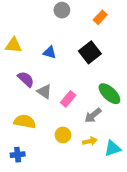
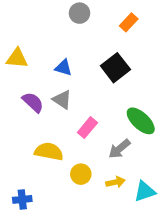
gray triangle: (44, 92) -> (62, 100), moved
yellow semicircle: (25, 122) -> (49, 152), moved

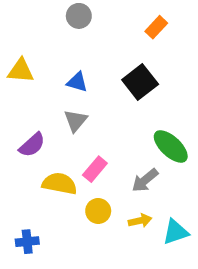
gray circle: (79, 13) -> (79, 16), moved
gray triangle: (62, 100) -> (76, 121), turned 36
purple semicircle: (33, 102) -> (32, 145), moved, turned 95
pink rectangle: (87, 128) -> (95, 169), moved

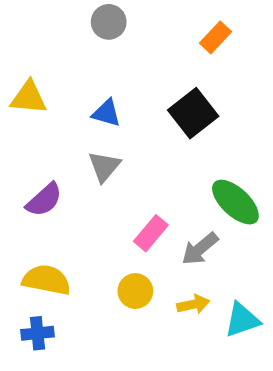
pink rectangle: (95, 169) -> (151, 233), moved
yellow semicircle: (59, 184) -> (46, 280), moved

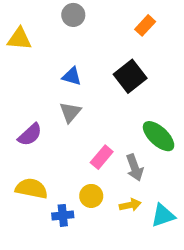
yellow triangle: (29, 98) -> (19, 39), moved
gray arrow: (200, 249) -> (135, 168), turned -70
blue cross: (38, 333) -> (63, 215), moved

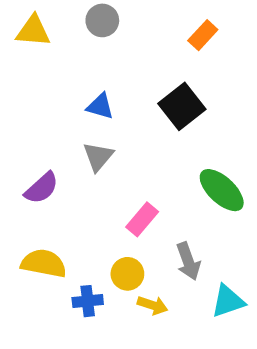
yellow triangle: (19, 39) -> (33, 31), moved
gray arrow: (135, 168) -> (188, 261), moved
yellow arrow: (130, 205) -> (153, 305), moved, turned 30

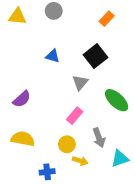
gray triangle: (98, 157) -> (80, 83), moved
blue cross: (88, 301) -> (47, 172), moved

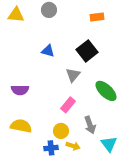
orange rectangle: (107, 19) -> (97, 17), turned 40
purple semicircle: (22, 99) -> (20, 90), turned 42
cyan triangle: (120, 159) -> (109, 144), turned -48
blue cross: (47, 172) -> (51, 148), moved

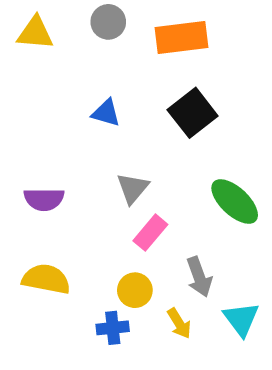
orange rectangle: (97, 17) -> (181, 37), moved, size x1.6
gray triangle: (73, 75) -> (133, 188), moved
yellow arrow: (73, 146) -> (179, 323), moved, turned 40

